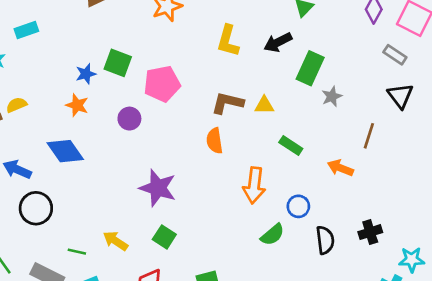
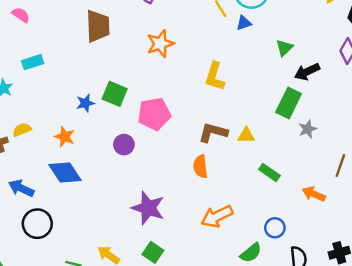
black arrow: (278, 42) -> (307, 72), moved
orange star: (77, 105) -> (65, 137), moved
orange arrow: (254, 185) -> (217, 216), moved, turned 56

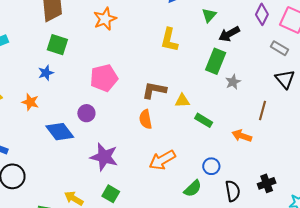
yellow L-shape: (215, 76) -> (169, 40), moved
green square: (115, 94) -> (57, 45), moved
yellow triangle: (246, 135) -> (182, 101), moved
purple circle: (124, 145) -> (86, 113), moved
blue diamond: (65, 173) -> (60, 132), moved

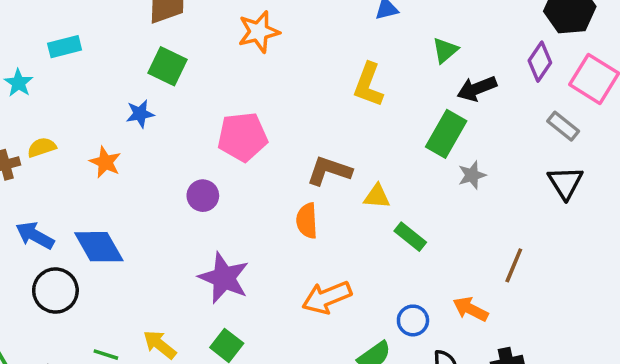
brown line: (262, 110) -> (514, 265), moved
blue diamond: (60, 132) -> (99, 247), moved
orange arrow: (242, 136) -> (471, 309), moved

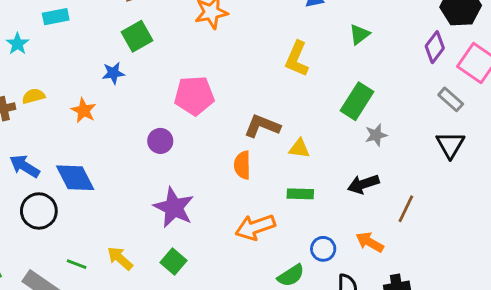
green square: (167, 66) -> (137, 36), turned 32
black arrow: (477, 89) -> (363, 184), moved
green rectangle: (410, 237) -> (300, 194), moved, turned -40

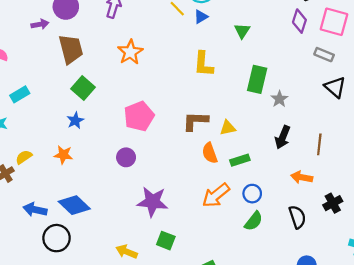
orange semicircle: (242, 165) -> (210, 153), moved
black arrow: (363, 184) -> (283, 137), turned -30
blue circle: (323, 249) -> (252, 194), moved

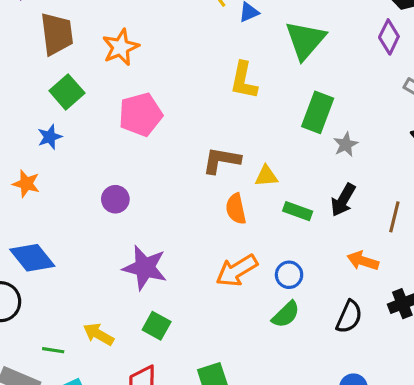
green triangle: (242, 31) -> (305, 40), size x1.8
orange star: (130, 52) -> (121, 47), moved
pink pentagon: (139, 116) -> (141, 114), moved
green rectangle: (240, 160) -> (298, 211), moved, turned 30
black semicircle: (297, 217) -> (349, 317), turned 35

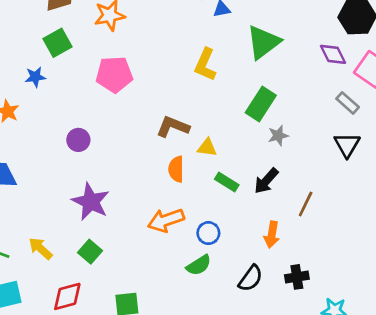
purple diamond: (389, 37) -> (333, 54), turned -64
orange arrow: (363, 261) -> (272, 235), turned -110

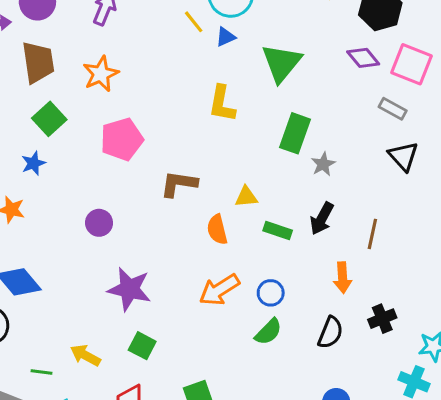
brown L-shape: (173, 127) -> (179, 184), moved

